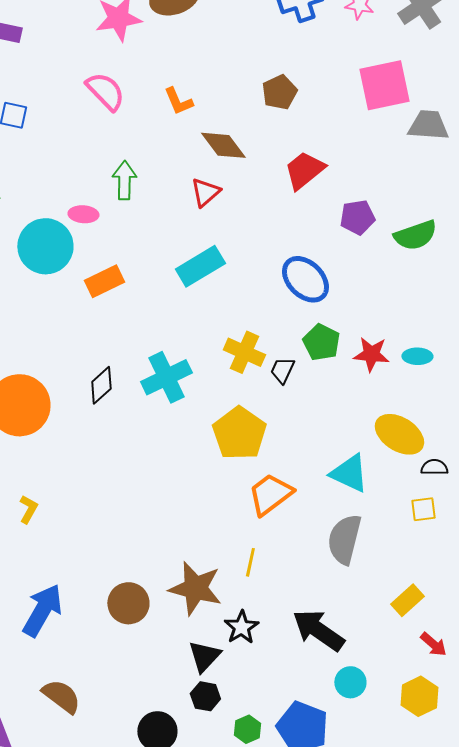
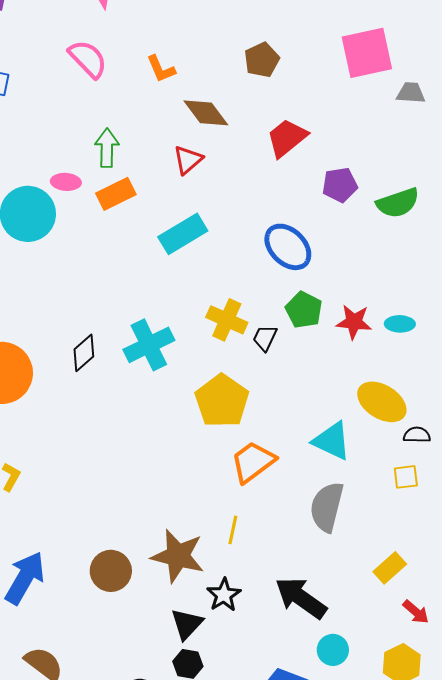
gray trapezoid: (428, 125) -> (411, 93), size x0.7
orange rectangle: (104, 281) -> (116, 194), moved

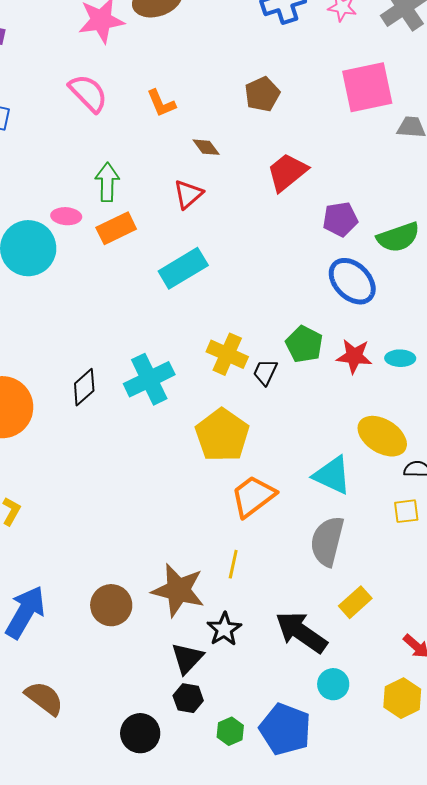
brown diamond: (206, 113) -> (206, 147), size x0.6
blue ellipse: (288, 247) -> (352, 281), moved
yellow rectangle: (390, 568) -> (355, 602), moved

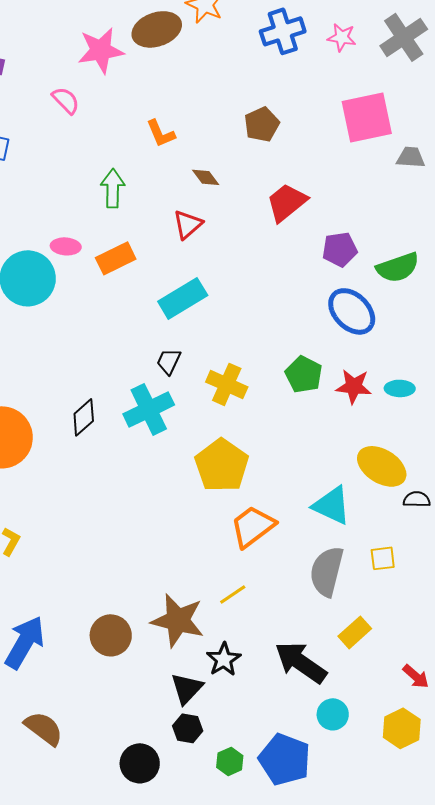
pink semicircle: (88, 93) -> (66, 100), moved, size x0.7
green arrow: (107, 182) -> (113, 188), moved
black trapezoid: (265, 372) -> (169, 361), moved
yellow square: (406, 511) -> (383, 558), moved
yellow line: (233, 564) -> (233, 594), turned 44

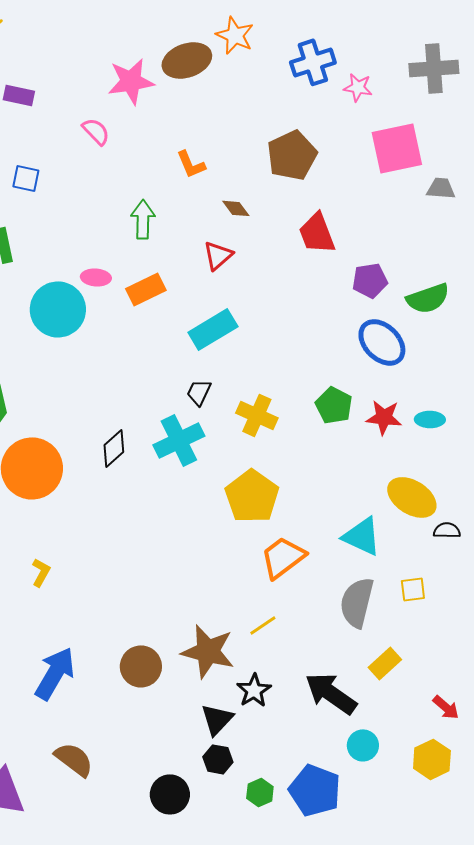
pink star: (342, 37) -> (358, 87), moved
gray cross: (404, 37) -> (434, 68), turned 30
brown pentagon: (262, 124) -> (292, 155), size x1.4
red trapezoid: (287, 202) -> (317, 233), turned -72

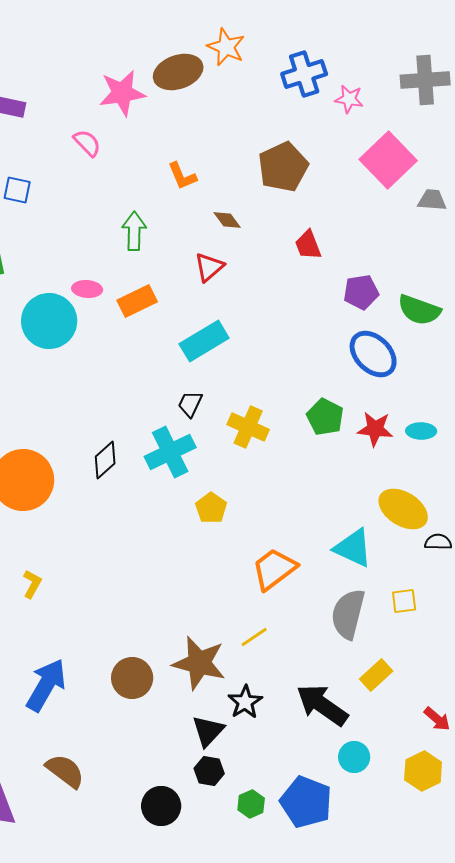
pink square: (397, 148) -> (388, 160), turned -32
red trapezoid: (317, 233) -> (308, 245), size x0.7
green semicircle: (428, 298) -> (419, 310), turned 39
yellow pentagon: (252, 496) -> (211, 508), moved, size x0.6

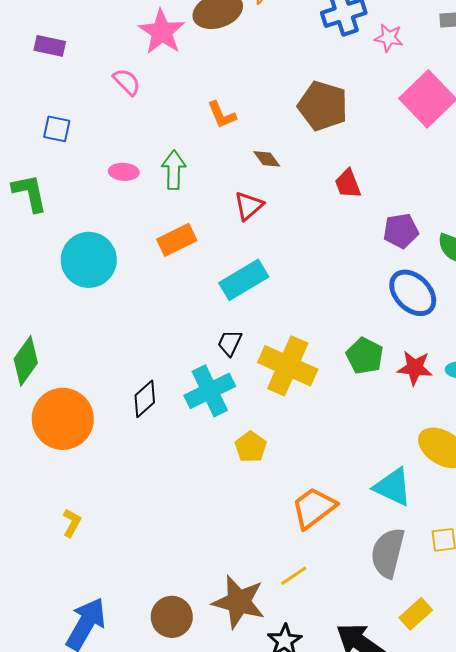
pink star: (122, 93) -> (162, 32), turned -30
brown pentagon: (283, 167) -> (323, 106), turned -30
pink ellipse: (87, 289) -> (124, 172), moved
yellow cross: (248, 427) -> (288, 366), size x1.4

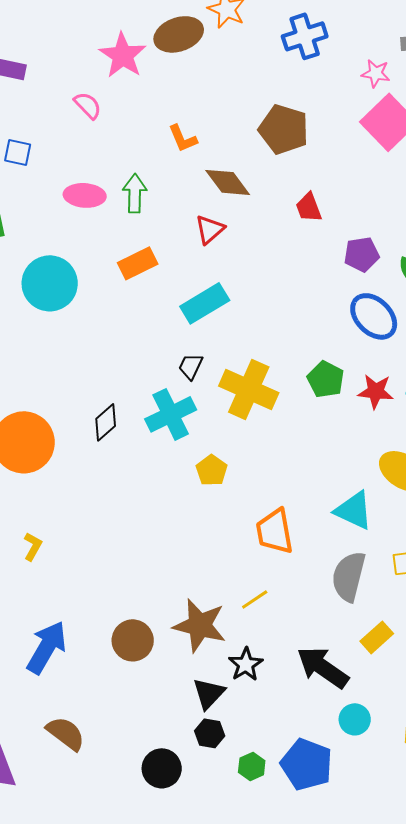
pink star: (389, 38) -> (376, 73), moved
brown diamond: (267, 159) -> (228, 182), size x1.6
pink ellipse: (124, 172) -> (85, 195), size x1.4
orange trapezoid: (314, 508) -> (275, 531), turned -63

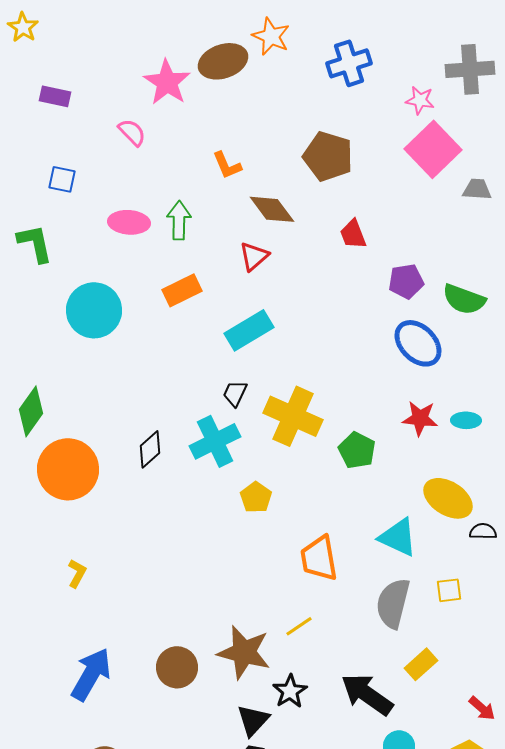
green pentagon: (326, 379) -> (357, 450), moved

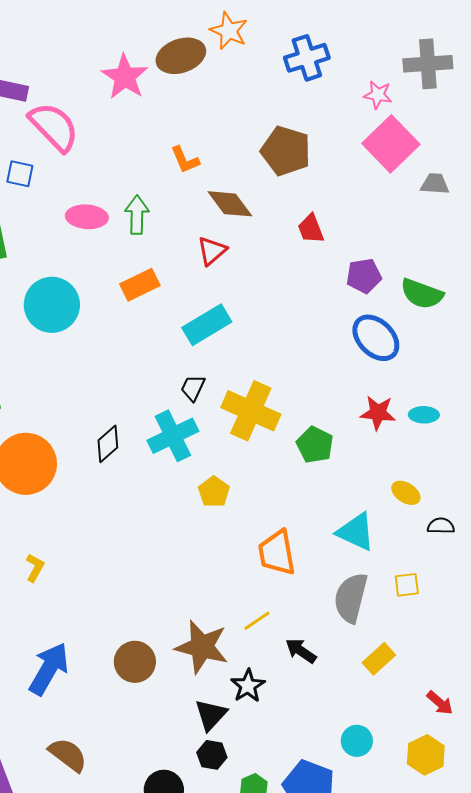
pink semicircle: (132, 132) -> (54, 127), moved, size x1.8
yellow ellipse: (448, 498) -> (406, 493), size x0.6
black arrow: (367, 694) -> (301, 651), moved, size x0.6

